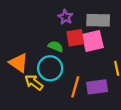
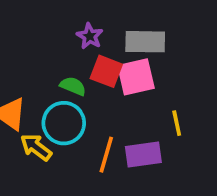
red square: (75, 38) -> (106, 71), turned 30

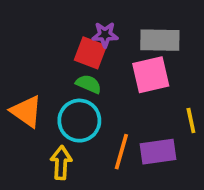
purple star: (90, 36) -> (105, 35), turned -30
red square: (106, 71) -> (90, 53), moved
yellow arrow: (36, 147) -> (61, 163), moved, turned 56

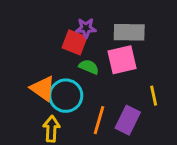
green semicircle: (89, 84) -> (89, 67), moved
orange triangle: (26, 111) -> (43, 88), moved
purple rectangle: (158, 152) -> (128, 120), turned -56

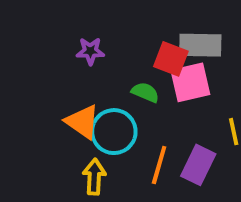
purple star: (86, 28) -> (90, 51), moved
red square: (74, 42) -> (171, 59), moved

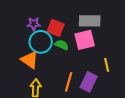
red square: (171, 59) -> (56, 28), moved
cyan circle: (114, 132) -> (41, 42), moved

